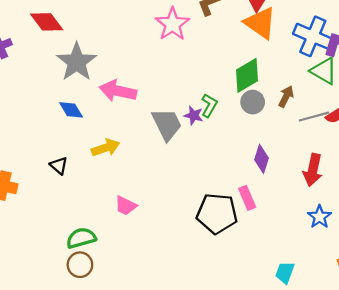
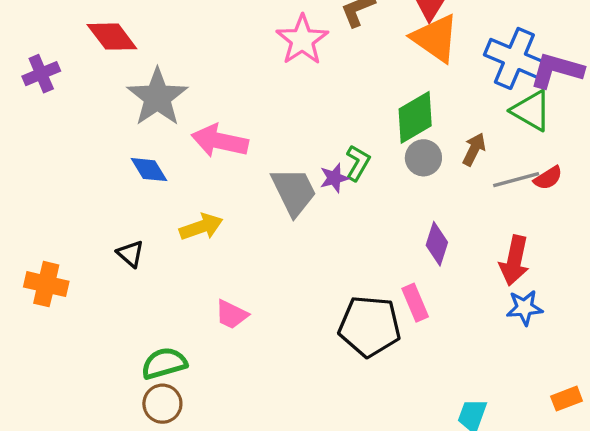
purple star: (194, 115) -> (334, 178), turned -30
blue star: (319, 217) -> (525, 308), moved, turned 30

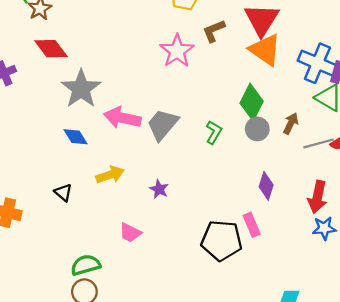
green diamond: (415, 117) -> (252, 102), turned -33
purple star: (334, 178) -> (159, 189), moved, turned -30
gray trapezoid: (294, 191) -> (162, 124), moved, turned -114

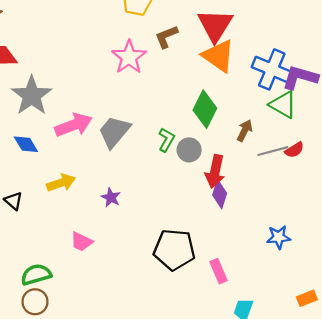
pink arrow: (122, 118) -> (74, 125), turned 147
gray circle: (257, 129) -> (189, 150), moved
red arrow: (317, 197) -> (215, 171), moved
pink rectangle: (252, 225) -> (219, 271), moved

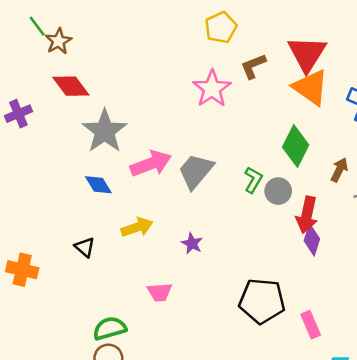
pink trapezoid: (81, 242) -> (160, 292), turned -30

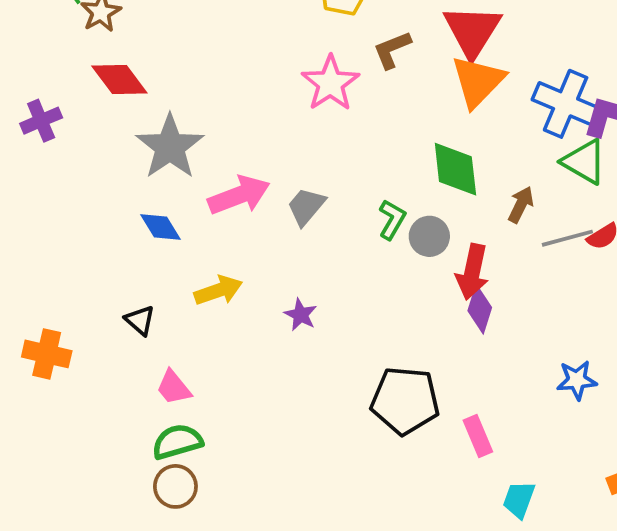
orange triangle: (311, 87) -> (478, 81), turned 39
green diamond: (296, 146) -> (455, 169), turned -33
gray trapezoid: (196, 171) -> (306, 206), size x0.7
pink trapezoid: (160, 292) -> (174, 388), moved, turned 55

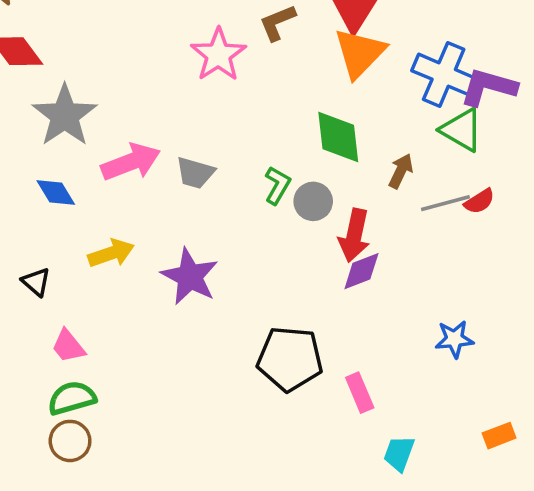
gray trapezoid: (306, 206) -> (195, 173), turned -114
purple diamond: (480, 309) -> (361, 271), turned 51
purple star: (301, 315) -> (190, 276), size x1.8

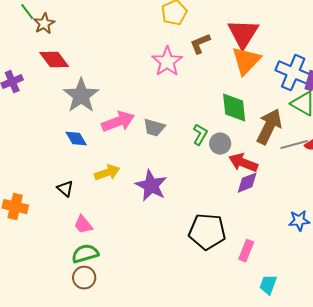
brown arrow: (401, 171) -> (269, 127), size x1.8
red arrow: (354, 235) -> (243, 163), turned 100
pink rectangle: (360, 393) -> (246, 251), turned 45

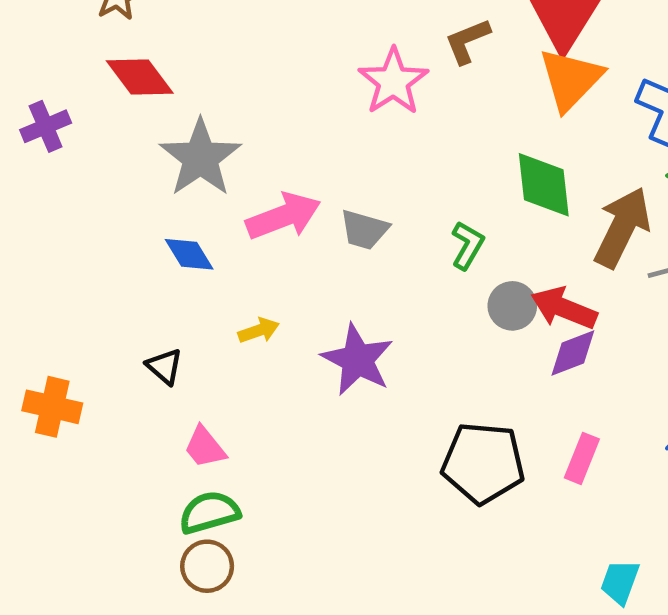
gray circle: (220, 144) -> (512, 306), moved
yellow arrow: (107, 173) -> (259, 331), size x0.7
pink rectangle: (246, 251) -> (582, 458), moved

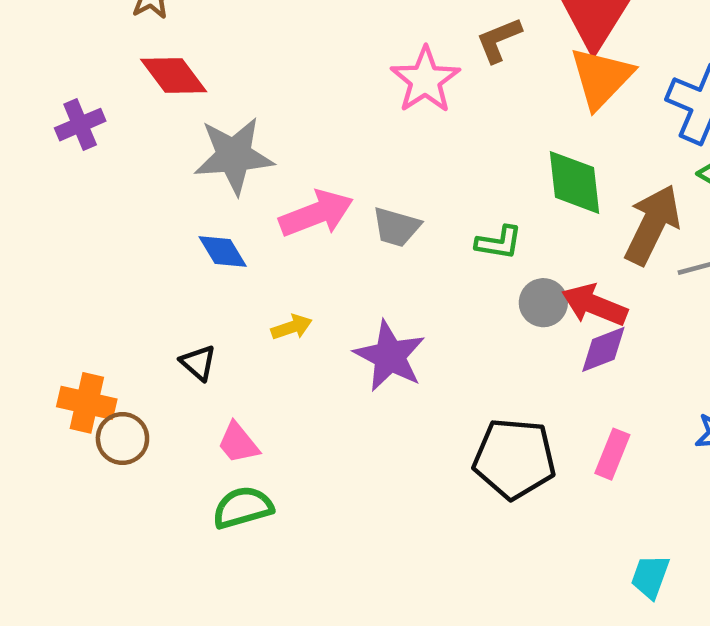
gray star: (200, 158) -> (234, 156), turned 30
green L-shape: (467, 245) -> (499, 243), turned 69
brown circle: (207, 566) -> (122, 438), moved

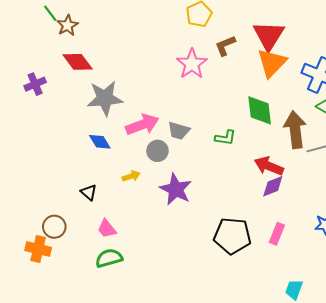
brown arrow: (652, 225) -> (295, 130), turned -33
gray circle: (543, 303) -> (157, 151), moved
orange cross: (87, 403) -> (38, 249), moved

